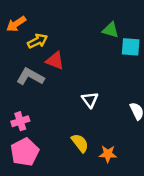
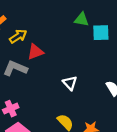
red triangle: (55, 61) -> (35, 52), turned -36

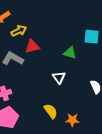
green triangle: (82, 19) -> (70, 53), moved

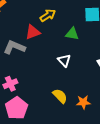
yellow arrow: (19, 31) -> (48, 15), moved

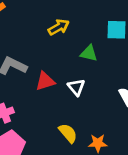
red triangle: (33, 32) -> (45, 81), moved

